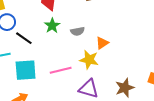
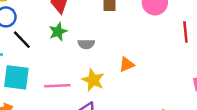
orange triangle: (102, 43) -> (127, 64), moved

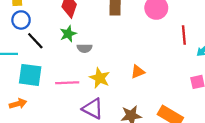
gray semicircle: (86, 44) -> (84, 48), moved
orange triangle: (127, 64) -> (138, 72), moved

